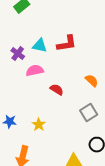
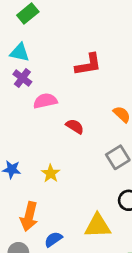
cyan triangle: (40, 46) -> (20, 52), moved

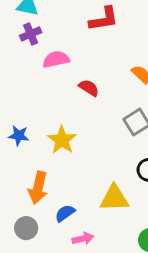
purple cross: (22, 78) -> (31, 34), turned 30
yellow star: (51, 173) -> (62, 140), size x1.4

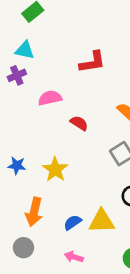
purple cross: (31, 34) -> (17, 75), moved
blue semicircle: (65, 213) -> (72, 222), moved
pink arrow: (83, 239) -> (74, 257), turned -150

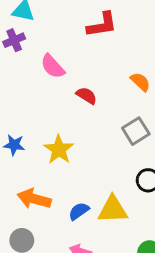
pink semicircle: (50, 98) -> (53, 66), turned -120
orange arrow: (34, 212) -> (34, 199), turned 92

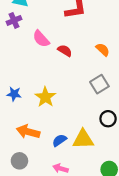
red semicircle: (86, 96) -> (65, 51), moved

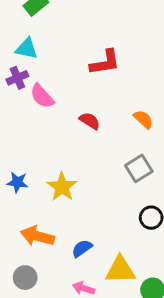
pink semicircle: (41, 39) -> (42, 96), moved
yellow triangle: (83, 139) -> (120, 270), moved

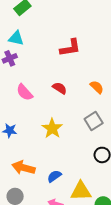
pink semicircle: (42, 96) -> (25, 92), moved
yellow star: (62, 187) -> (52, 128), moved

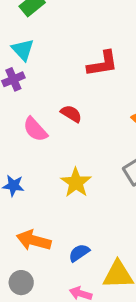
cyan triangle: (16, 38) -> (23, 50), turned 35
red semicircle: (60, 88) -> (71, 114), moved

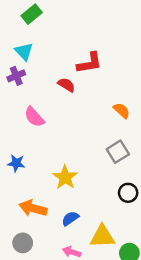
red semicircle: (71, 114) -> (66, 85), moved
yellow star: (76, 183) -> (65, 177), moved

